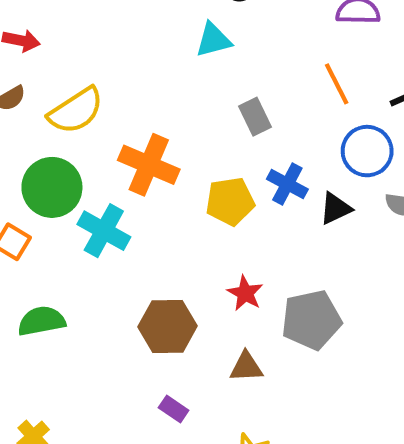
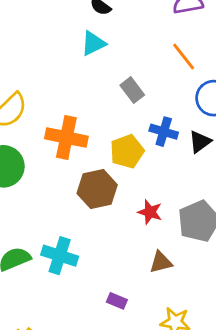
cyan cross: (104, 231) -> (60, 256), moved
brown hexagon: (167, 326) -> (97, 189), moved

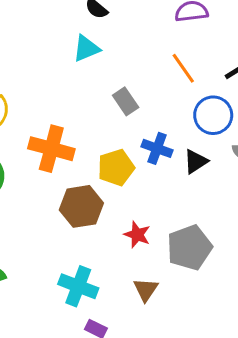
cyan cross: (60, 256) -> (78, 286), moved
brown triangle: (161, 262) -> (146, 290), turned -45

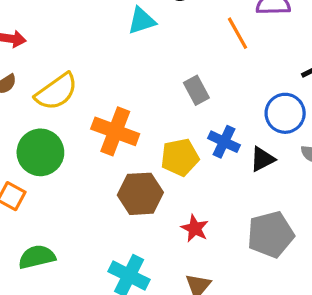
cyan triangle: (86, 48) -> (142, 21), moved
orange line: (183, 68) -> (238, 33), moved
gray pentagon: (189, 247) -> (271, 234), moved

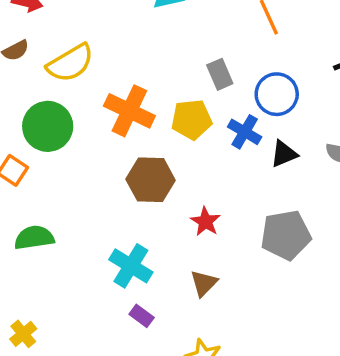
blue circle: (285, 113) -> (277, 94), moved
yellow pentagon: (180, 157) -> (192, 119), moved

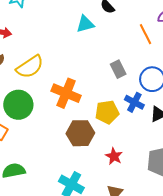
yellow pentagon: (192, 119) -> (107, 112), moved

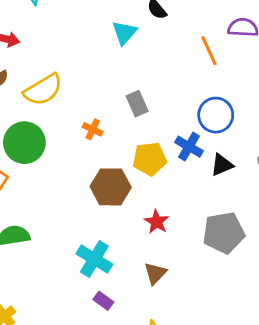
cyan triangle: (85, 24) -> (124, 33), turned -36
gray rectangle: (118, 69) -> (137, 104), moved
orange cross: (66, 93) -> (93, 129), size x0.5

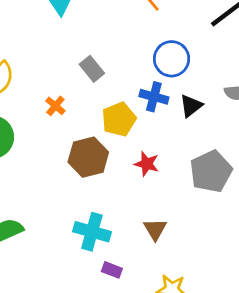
orange cross: (93, 129) -> (55, 106), turned 30
red star: (157, 222) -> (147, 164), moved

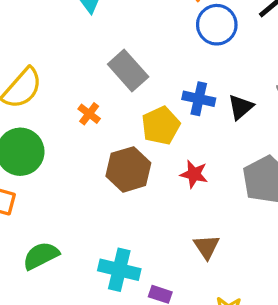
blue circle: (172, 59) -> (217, 25), moved
gray rectangle: (92, 69) -> (128, 71), size x1.4
cyan cross: (92, 232) -> (119, 270), moved

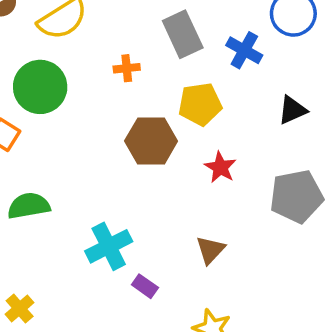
blue cross: (199, 99) -> (244, 50), moved
orange cross: (89, 114) -> (127, 68), turned 30
cyan cross: (119, 270) -> (109, 246), turned 33

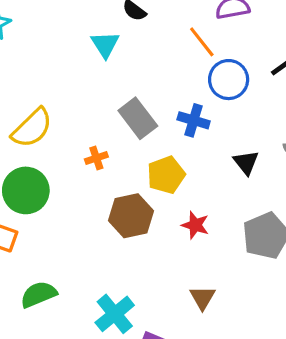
black triangle: (292, 110) -> (246, 162), turned -32

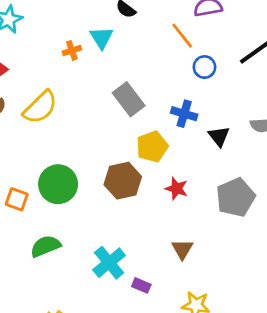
blue circle: (229, 80) -> (204, 67), size x0.7
blue cross: (194, 120) -> (184, 114), moved
orange cross: (96, 158) -> (72, 50), moved
green circle: (26, 190) -> (58, 184), moved

